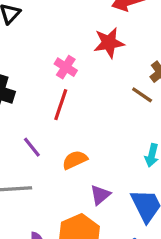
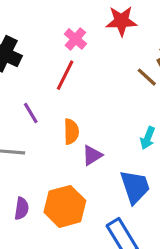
orange semicircle: (75, 160) -> (71, 132), turned 105
purple triangle: (100, 195) -> (92, 155), moved

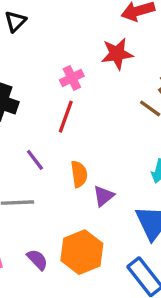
pink cross: (75, 39) -> (72, 78), turned 30
purple semicircle: (22, 209) -> (37, 260), turned -45

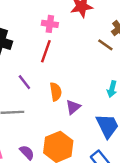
pink cross: (72, 78) -> (50, 24), turned 35

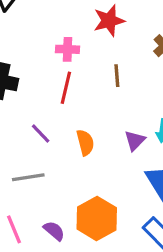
brown line: (105, 45) -> (117, 76), moved, turned 56
purple triangle: (73, 107) -> (135, 141), moved

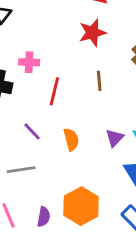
pink cross: (68, 49) -> (29, 62), moved
purple semicircle: (54, 231) -> (44, 217), turned 60

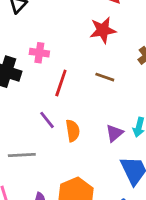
brown line: (99, 81) -> (105, 77), turned -72
purple line: (32, 131) -> (47, 120), moved

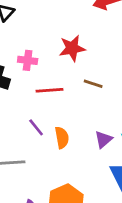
red star: (103, 30) -> (72, 48), moved
red line: (61, 83) -> (49, 90), turned 68

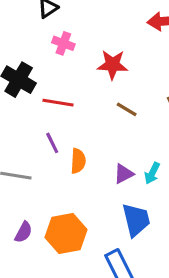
pink cross: (28, 60) -> (63, 43), moved
red line: (49, 90) -> (58, 103), moved

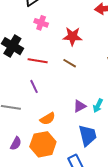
brown line: (127, 109) -> (70, 63), moved
orange semicircle: (78, 161) -> (48, 119), moved, turned 56

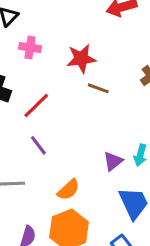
red line: (38, 61) -> (36, 106), turned -42
brown line: (70, 63) -> (98, 88), moved

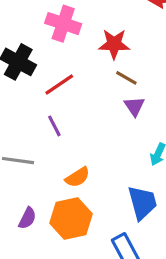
pink cross: (30, 48) -> (63, 24), size x1.5
purple triangle: (113, 161) -> (134, 106), moved, turned -35

